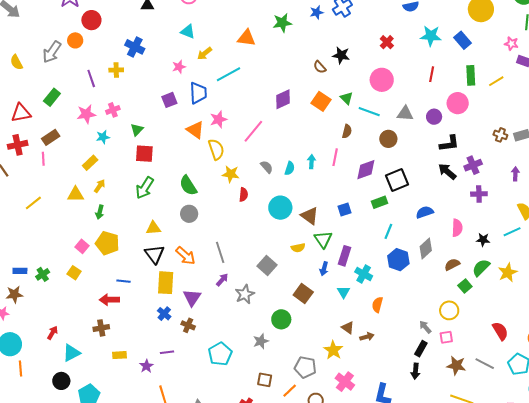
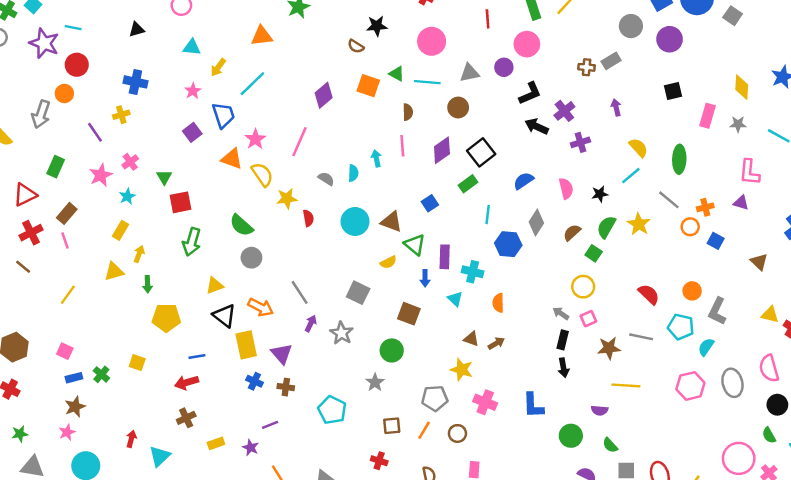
pink square: (82, 246) -> (65, 351), moved

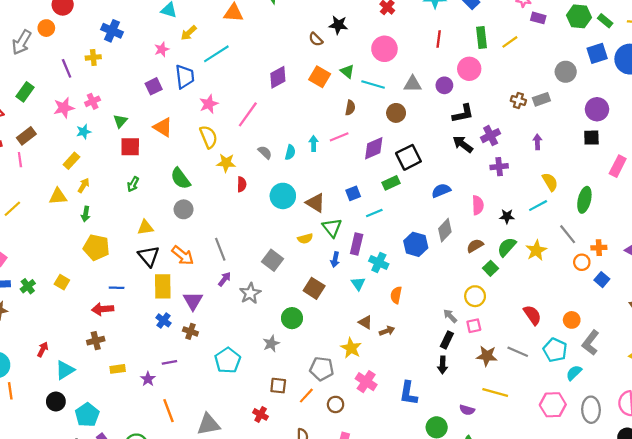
purple circle: (670, 39) -> (597, 109), moved
pink line: (402, 146) -> (339, 137), turned 60
orange triangle: (232, 159) -> (163, 127), moved
cyan line: (488, 215) -> (374, 213), moved, turned 49
green arrow: (192, 242) -> (133, 184), size x0.6

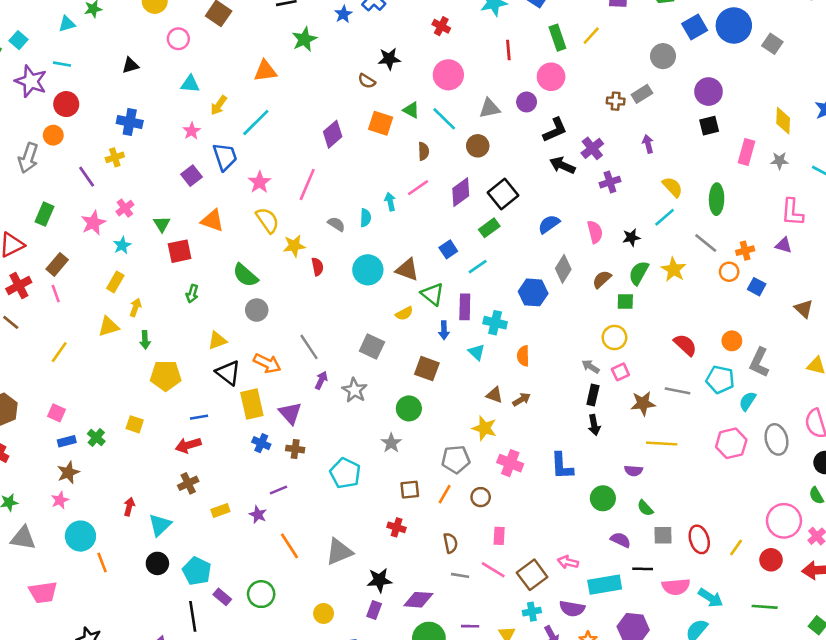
cyan line: (373, 85) -> (444, 119), turned 40
green square: (490, 268) -> (625, 301), turned -32

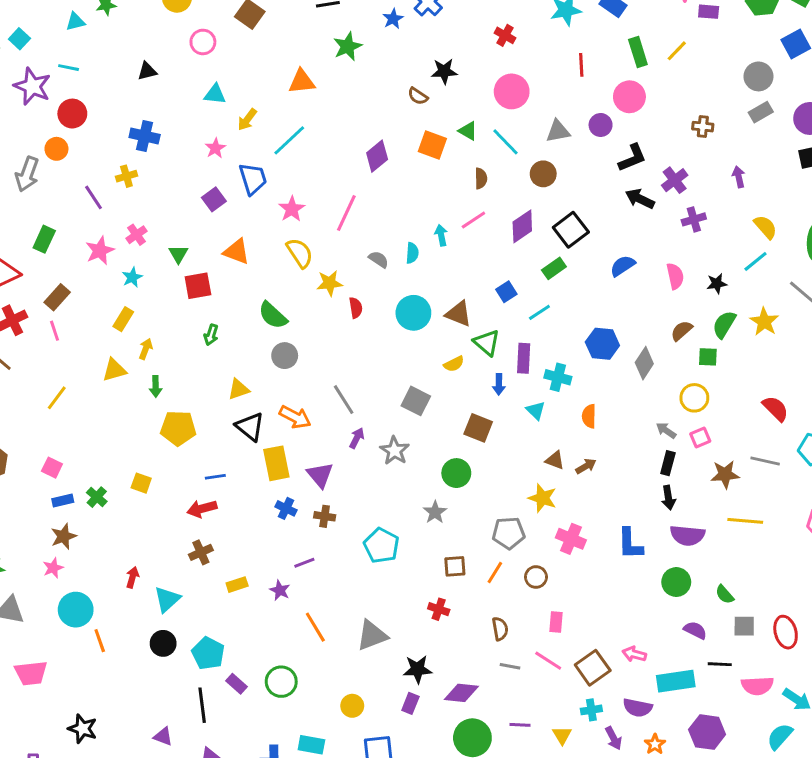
gray rectangle: (642, 94) -> (761, 112), moved
gray diamond: (563, 269) -> (644, 363), moved
purple semicircle: (634, 471) -> (687, 535), moved, size x1.6

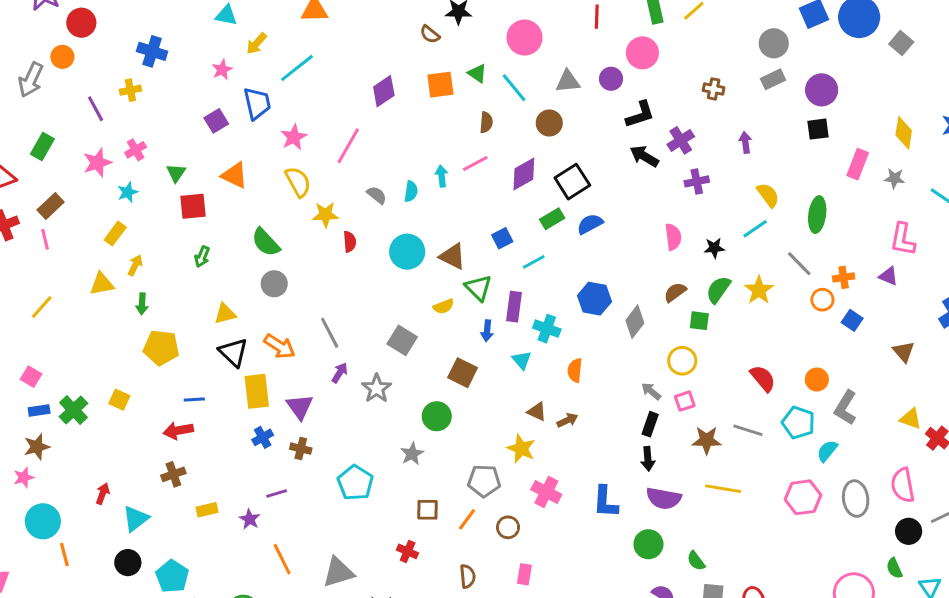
orange square: (432, 145) -> (440, 85), turned -32
blue semicircle: (623, 266) -> (590, 224), moved
green cross: (97, 497) -> (74, 410), size x1.4
blue cross: (286, 508) -> (263, 437), turned 30

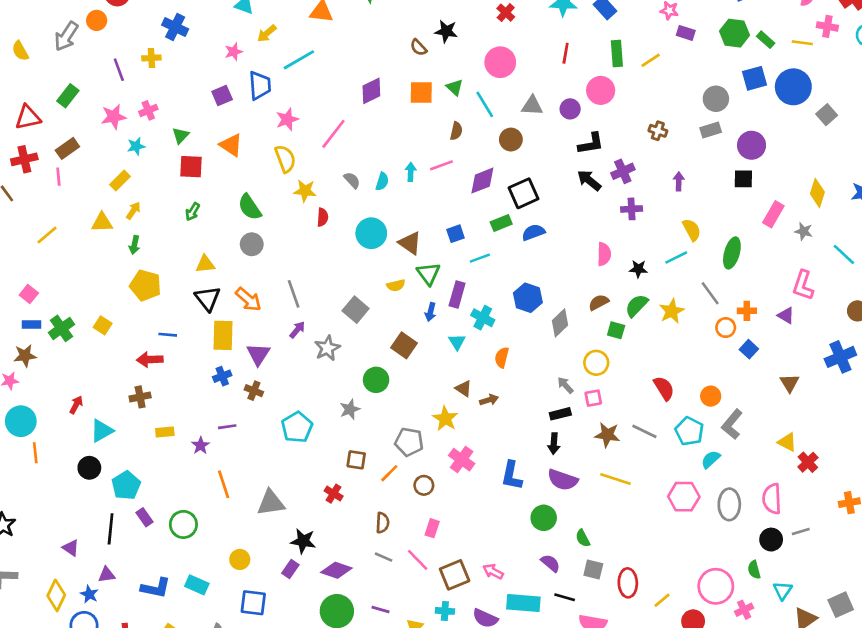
black rectangle: (650, 424) -> (560, 414), turned 48

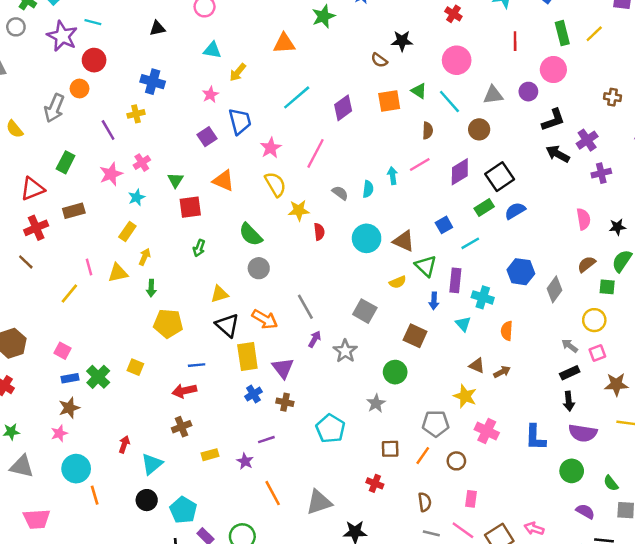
cyan line: (299, 60) -> (297, 97), moved
brown rectangle: (67, 148) -> (74, 211), turned 30
pink line: (58, 177) -> (89, 267), moved

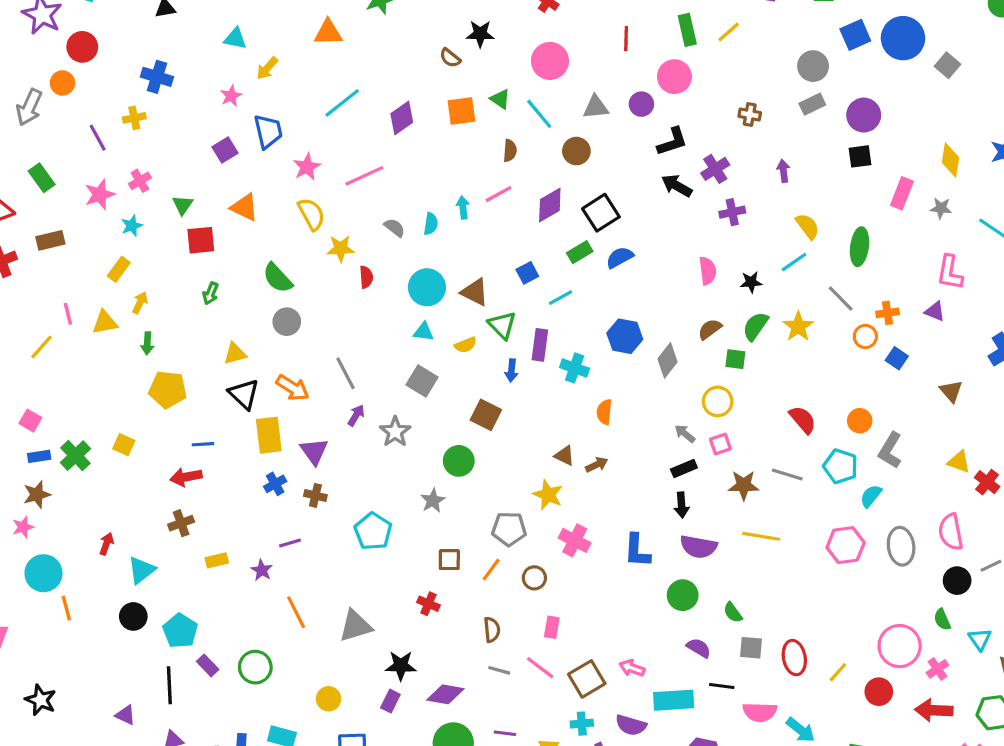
pink line: (315, 153) -> (364, 176), turned 36
green rectangle: (66, 162) -> (42, 178), turned -65
cyan triangle: (463, 324) -> (424, 332), moved, turned -42

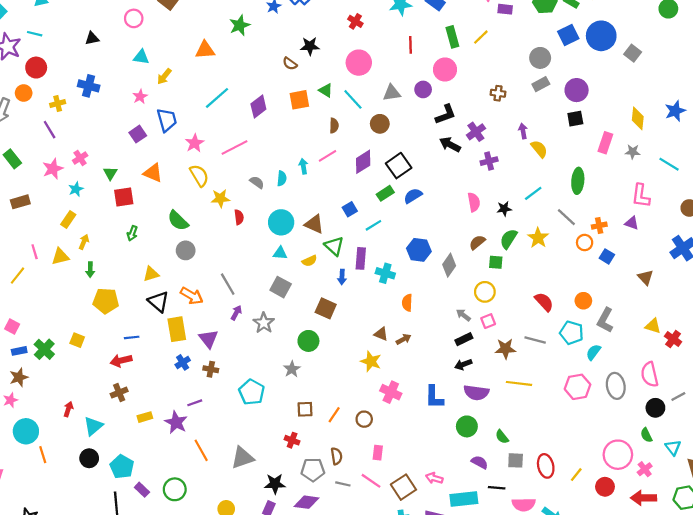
yellow cross: (134, 118) -> (58, 104), moved
yellow semicircle: (808, 226) -> (539, 149), moved
black arrow: (682, 505) -> (463, 364), turned 77
gray pentagon: (509, 529) -> (313, 470), moved
purple star: (262, 570) -> (176, 422), size x1.5

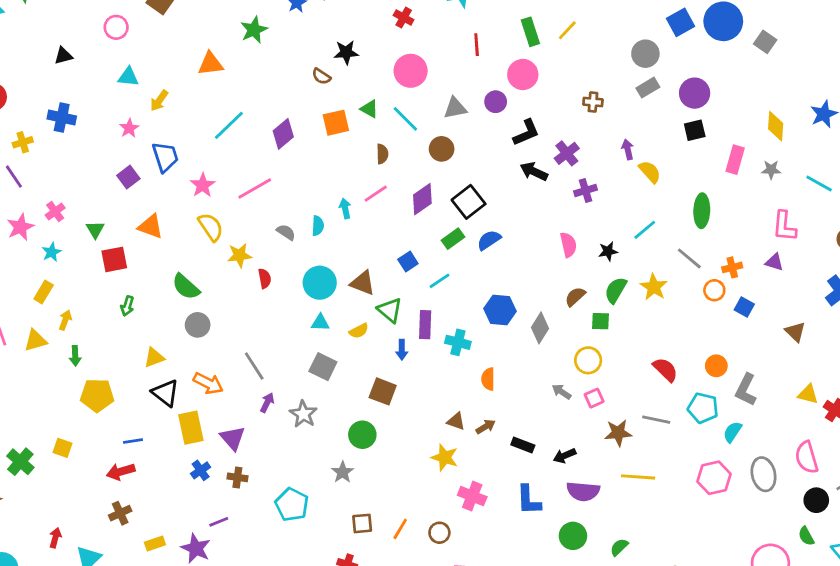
black rectangle: (464, 339) -> (523, 445), moved, turned 49
green semicircle: (502, 437) -> (619, 547), turned 88

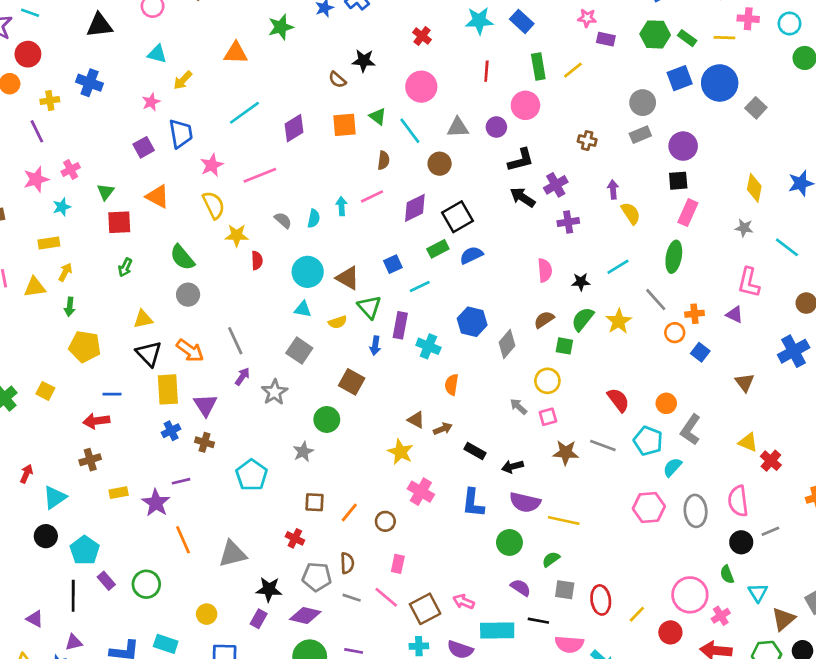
black triangle: (63, 56) -> (100, 25), size x1.5
pink rectangle: (735, 160) -> (688, 213), moved
yellow rectangle: (44, 292) -> (49, 243), turned 42
yellow line: (638, 477) -> (564, 520), moved

